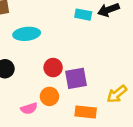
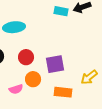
red circle: (53, 68) -> (26, 57), moved

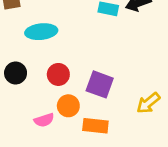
purple square: (55, 64) -> (100, 84), turned 30
orange rectangle: (63, 92) -> (95, 126), moved

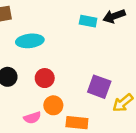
purple square: (100, 84) -> (99, 87), moved

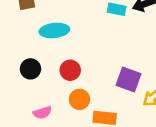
pink semicircle: (32, 118) -> (42, 113), moved

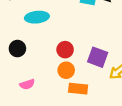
red circle: (70, 70) -> (65, 50), moved
orange circle: (79, 99) -> (66, 70), moved

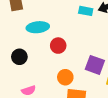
red circle: (65, 50) -> (58, 46), moved

